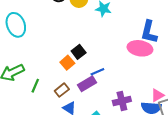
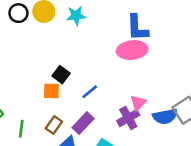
orange square: (67, 63) -> (51, 91), turned -32
purple rectangle: (87, 84) -> (83, 123), moved
pink triangle: (157, 95) -> (138, 103), moved

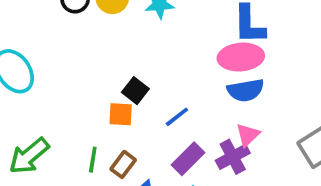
blue semicircle: (165, 116) -> (246, 90), moved
purple rectangle: (83, 123) -> (188, 159), moved
green line: (21, 129) -> (93, 160), moved

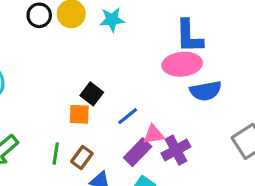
blue semicircle: (246, 90) -> (206, 91), moved
pink triangle: (248, 135) -> (154, 135), moved, turned 35

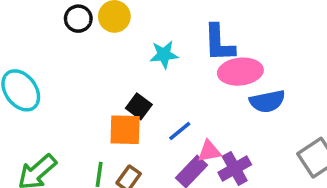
cyan star: (112, 20) -> (164, 55), moved
blue L-shape: (189, 36) -> (219, 43), moved
orange square: (79, 114) -> (125, 130), size x1.4

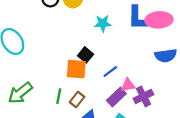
pink ellipse: (240, 72) -> (159, 20), moved

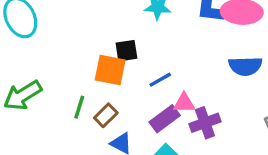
black square: (86, 55) -> (126, 51), turned 35

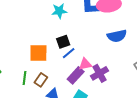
black square: (126, 51) -> (63, 42), moved

